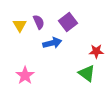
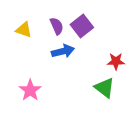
purple semicircle: (39, 22) -> (57, 26), moved
yellow triangle: (20, 25) -> (24, 30), turned -40

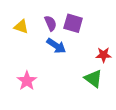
purple square: (82, 26) -> (73, 23), turned -36
blue arrow: (63, 51) -> (56, 46), turned 48

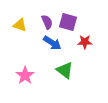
red star: (104, 55) -> (85, 42), moved
green triangle: (93, 79) -> (65, 70), moved

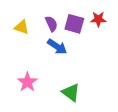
red star: (85, 42) -> (98, 19), moved
green triangle: (65, 70) -> (71, 92), moved

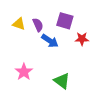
red star: (98, 19) -> (82, 39), moved
purple semicircle: (51, 24) -> (38, 25), moved

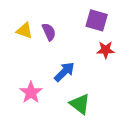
purple square: (65, 21) -> (97, 20), moved
blue arrow: (50, 41) -> (64, 72), moved, turned -78

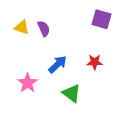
purple square: (97, 20) -> (102, 19), moved
red star: (106, 50) -> (95, 62), moved

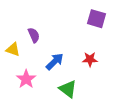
yellow triangle: (22, 27) -> (13, 49), moved
purple semicircle: (44, 29) -> (34, 35), moved

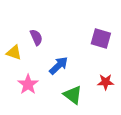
purple square: (96, 19) -> (101, 39), moved
red star: (90, 59) -> (106, 82), moved

